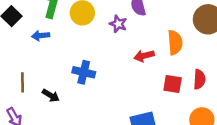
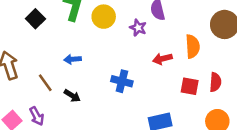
blue arrow: (41, 36) -> (72, 59), moved
blue cross: (84, 72) -> (122, 81), moved
brown line: (23, 82) -> (45, 83), turned -36

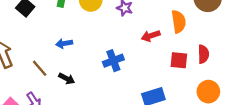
blue cross: (122, 81) -> (113, 61), turned -30

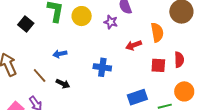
blue cross: (113, 61) -> (102, 67), turned 30

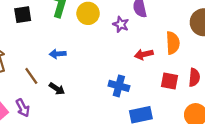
black square: (26, 24) -> (23, 15), turned 35
blue cross: (102, 67) -> (119, 86), moved

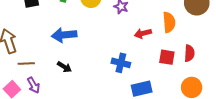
blue arrow: (58, 54) -> (64, 35), size x1.6
brown line: (31, 76) -> (26, 63), moved, turned -56

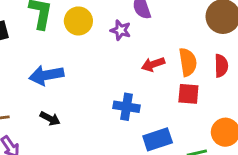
orange semicircle: (169, 22) -> (188, 62), moved
red semicircle: (189, 53) -> (221, 66), moved

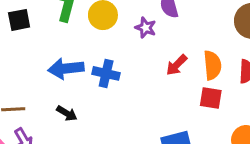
red arrow: (153, 64) -> (177, 65), turned -30
blue cross: (126, 107) -> (106, 73), moved

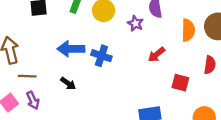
orange semicircle: (212, 65) -> (188, 30), moved

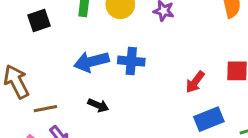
red arrow: (156, 55) -> (195, 82), moved

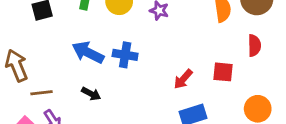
blue arrow: (91, 62) -> (88, 52), turned 36

